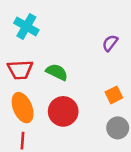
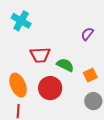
red trapezoid: (20, 70) -> (40, 55), moved
green semicircle: (57, 72) -> (65, 65), moved

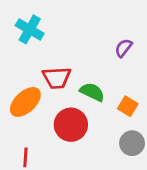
orange square: (90, 75) -> (128, 106), turned -32
orange ellipse: (18, 85) -> (25, 102), moved, turned 70

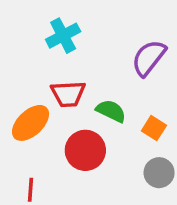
cyan cross: (30, 29) -> (63, 36), moved, turned 32
purple semicircle: (123, 48) -> (149, 58), size x1.6

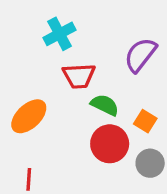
red trapezoid: (68, 94) -> (79, 76), moved
red circle: (85, 150) -> (110, 144), moved

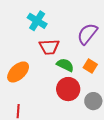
cyan cross: (60, 34) -> (37, 21), turned -30
orange square: (145, 121) -> (90, 66), moved

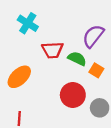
cyan cross: (37, 21) -> (28, 23), moved
green semicircle: (65, 65) -> (77, 59), moved

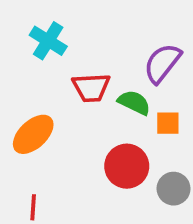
orange square: (96, 70) -> (168, 123), turned -32

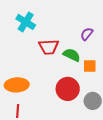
purple semicircle: (162, 63) -> (87, 34), size x0.6
orange ellipse: (33, 134) -> (17, 85), moved, turned 40

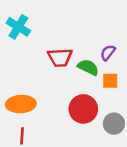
cyan cross: (26, 22) -> (18, 27), moved
purple semicircle: (87, 34) -> (108, 53), moved

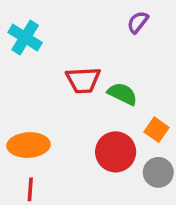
purple semicircle: (108, 53) -> (138, 22), moved
orange square: (110, 81) -> (157, 130), moved, turned 35

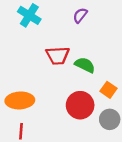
purple semicircle: (138, 22) -> (80, 15), moved
cyan cross: (25, 38) -> (29, 15), moved

